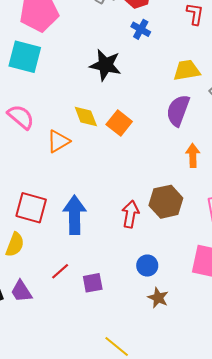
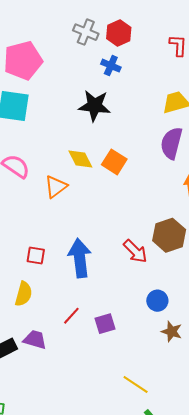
blue cross: (141, 29) -> (111, 66), moved
red square: (31, 208) -> (36, 256), size x0.6
red arrow: (130, 214) -> (135, 251), turned 132
purple trapezoid: (21, 291) -> (35, 340), turned 145

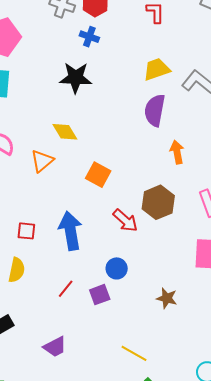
orange square: (114, 162) -> (98, 175), moved
blue circle: (157, 301) -> (117, 268), moved
purple trapezoid: (35, 340) -> (55, 347), moved, turned 140

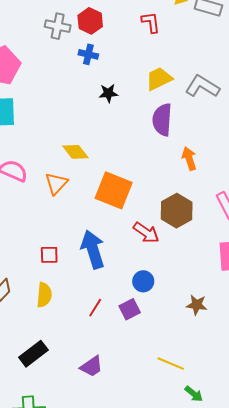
black star: (76, 78) -> (108, 93), moved, size x0.6
orange square: (98, 175) -> (114, 190), size x1.5

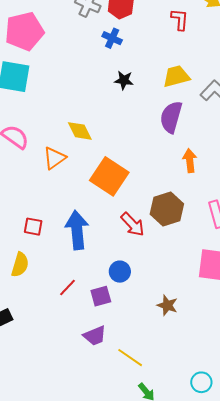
purple trapezoid: (92, 366) -> (95, 336), moved

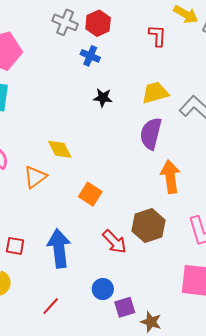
orange arrow: (190, 161) -> (170, 177), size x1.4
orange square: (109, 176) -> (90, 194), size x0.6
purple square: (101, 296) -> (125, 307), moved

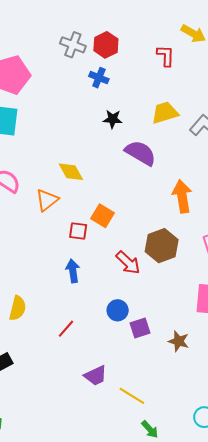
purple semicircle: (151, 134) -> (141, 153), moved, turned 108
red square: (15, 246) -> (78, 231), moved
blue arrow: (59, 248) -> (73, 271), size x0.6
brown star: (151, 322) -> (179, 341), moved

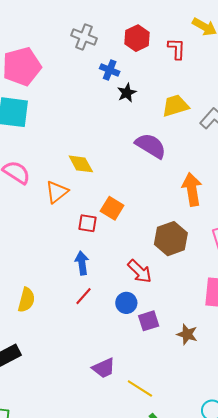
red hexagon: (106, 45) -> (137, 38), moved
black star: (113, 119) -> (127, 93), moved, turned -30
red arrow: (128, 263) -> (140, 271), moved
red line: (66, 329) -> (84, 296), moved

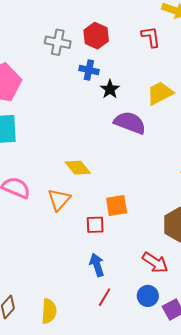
red hexagon: (137, 38) -> (96, 36), moved
purple semicircle: (151, 146) -> (130, 123), moved
orange square: (112, 208) -> (117, 205), turned -30

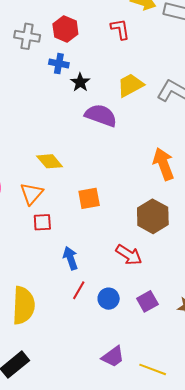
red square: (95, 225) -> (42, 222), moved
blue circle: (148, 296) -> (109, 299), moved
yellow semicircle: (49, 311) -> (24, 305), size x1.5

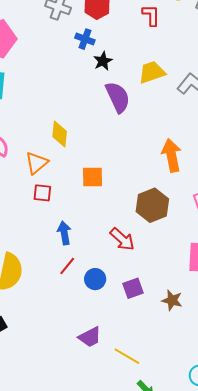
purple semicircle: (101, 115) -> (118, 97), turned 36
yellow diamond: (50, 161) -> (60, 134), turned 36

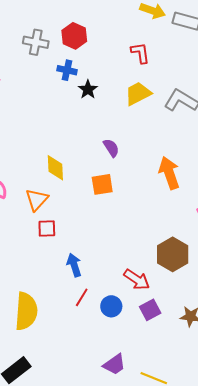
red L-shape: (151, 15) -> (140, 53), moved
purple semicircle: (118, 97) -> (111, 148), moved, size x0.6
orange square: (92, 177) -> (102, 184), moved
brown hexagon: (152, 205) -> (173, 254), moved
red arrow: (122, 239) -> (137, 280), moved

